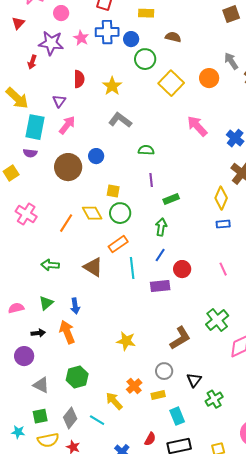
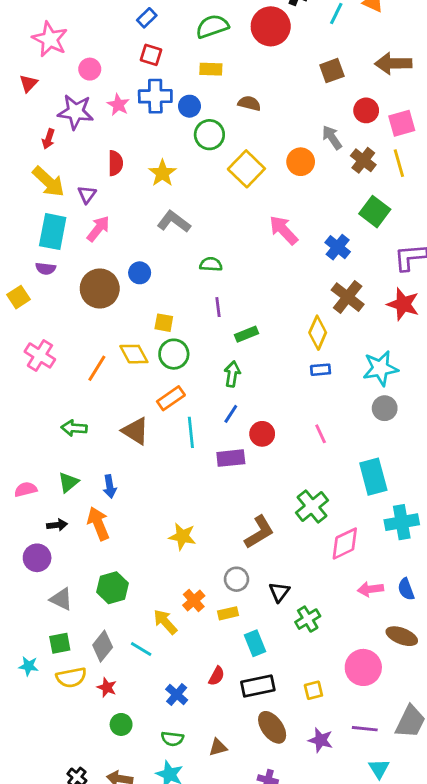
yellow arrow: (17, 98) -> (48, 182), moved

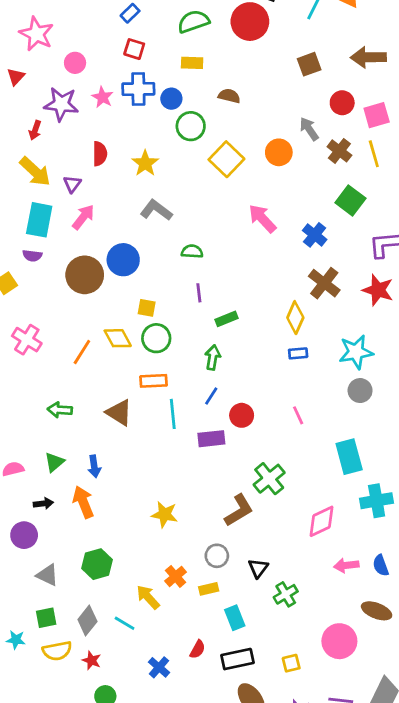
blue circle: (140, 273) -> (123, 260), size x1.5
orange rectangle: (171, 398) -> (153, 381), turned 32
green cross: (312, 506) -> (269, 479), moved

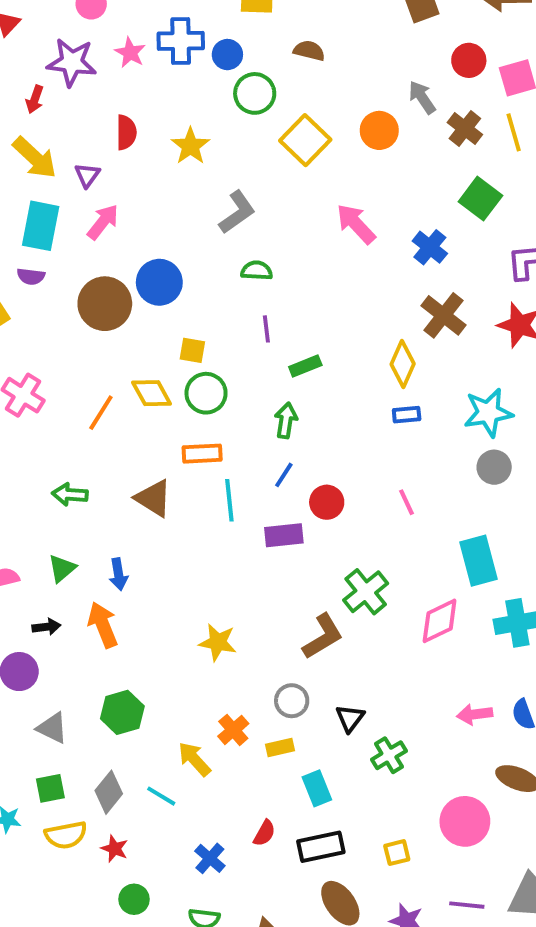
gray L-shape: (156, 210) -> (237, 212), moved, turned 108
pink diamond: (321, 521) -> (440, 621), moved

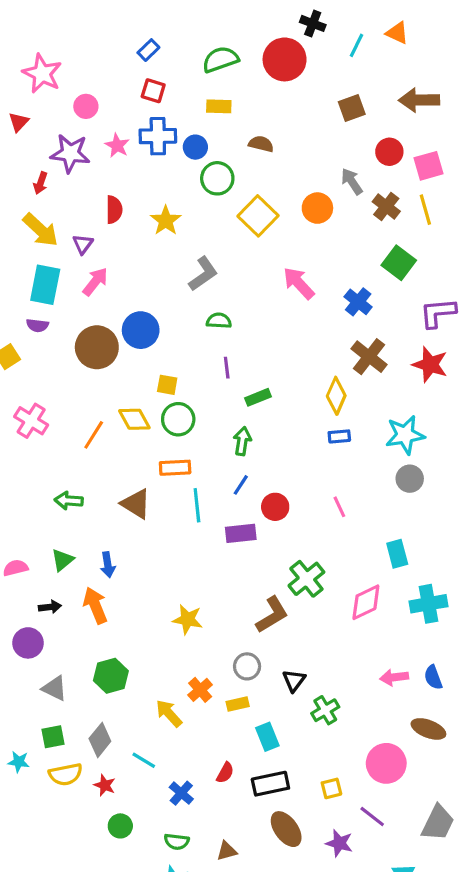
cyan rectangle: (479, 561) -> (397, 554), size x0.7
cyan line: (161, 796) -> (144, 760), moved
purple line: (467, 905) -> (372, 817), moved, turned 32

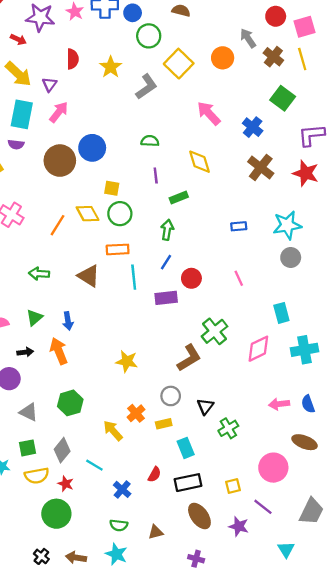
red arrow: (41, 183) -> (18, 39), turned -84
gray L-shape: (203, 274) -> (146, 87), moved
yellow diamond: (336, 396) -> (199, 162), moved, turned -40
green circle: (120, 826) -> (56, 514), moved, size x1.6

